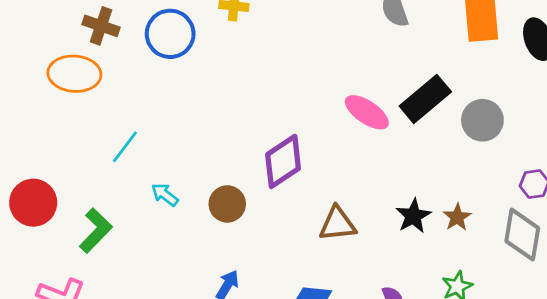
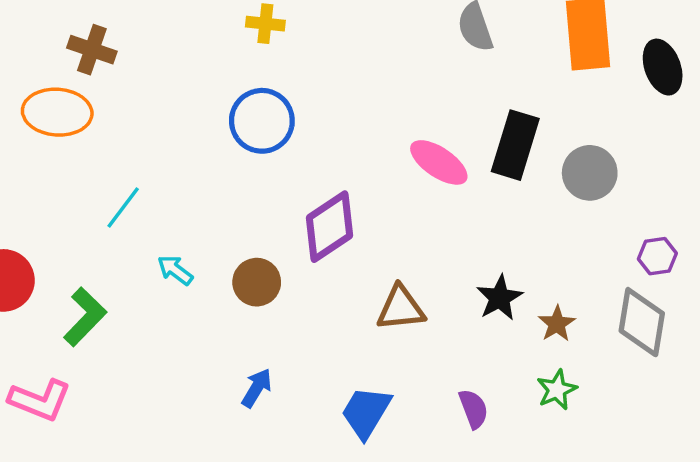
blue circle: (170, 34) -> (262, 121), moved
black rectangle: (425, 99) -> (515, 145), turned -33
brown star: (457, 217) -> (557, 324), moved

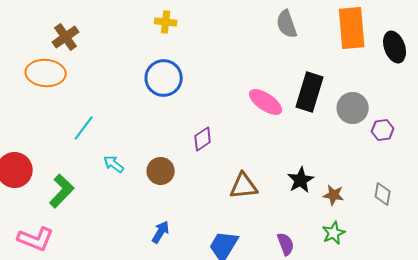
brown cross: (92, 50) -> (66, 37), turned 36
purple diamond: (330, 227) -> (203, 139), size x0.6
purple hexagon: (657, 256) -> (383, 130), moved
gray diamond: (642, 322) -> (383, 194), size x0.6
brown star: (557, 324) -> (334, 195), turned -30

